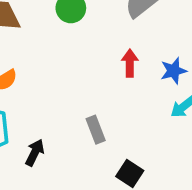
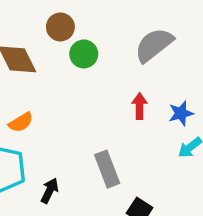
gray rectangle: (96, 130) -> (107, 169), size x1.4

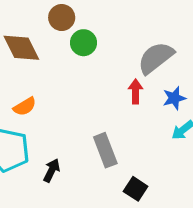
gray semicircle: (154, 45) -> (156, 58), moved

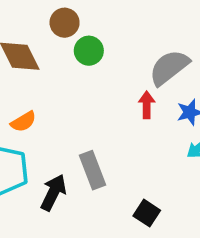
gray rectangle: (105, 150) -> (93, 170), moved
black arrow: (52, 170) -> (53, 193), size x1.4

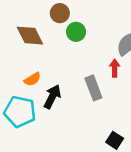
gray rectangle: (93, 170) -> (93, 88), moved
black arrow: (53, 193) -> (52, 97), moved

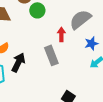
red arrow: (115, 68) -> (61, 34), moved

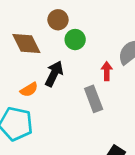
black arrow: (18, 62) -> (54, 74), moved

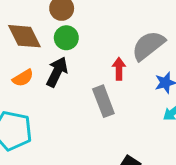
green circle: (75, 40) -> (66, 38), moved
orange semicircle: (29, 90) -> (23, 78), moved

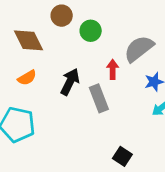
green circle: (66, 38) -> (91, 31), moved
black arrow: (57, 72) -> (70, 82), moved

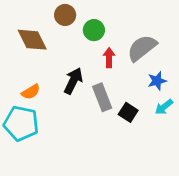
red arrow: (113, 69) -> (109, 58), moved
orange semicircle: (27, 78) -> (31, 92), moved
black square: (122, 156) -> (128, 112), moved

